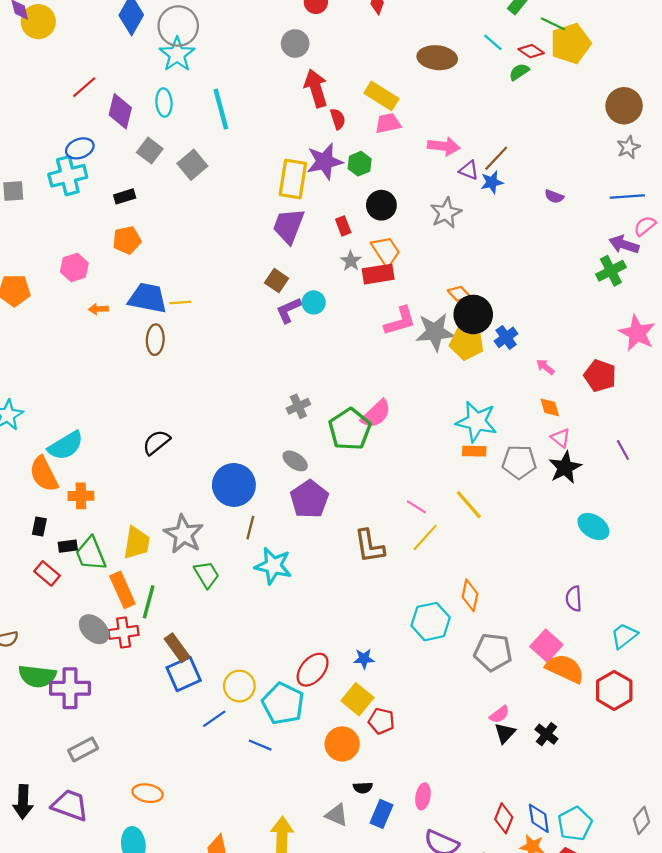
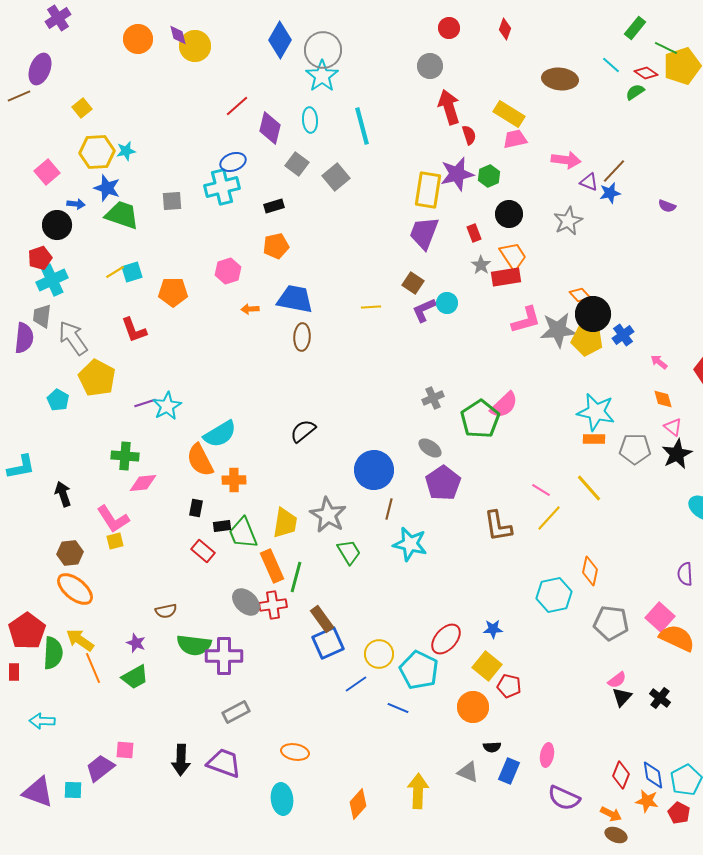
yellow line: (180, 302) -> (371, 307), moved

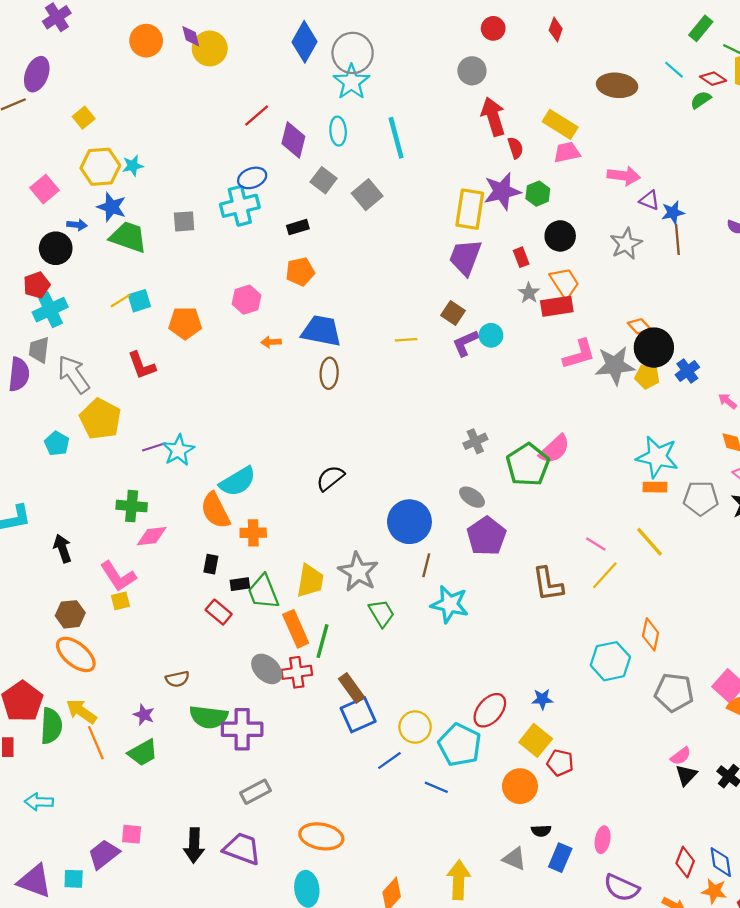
brown line: (614, 171) -> (677, 239), moved, turned -48
yellow pentagon: (587, 340) -> (647, 377), size x0.7
orange ellipse: (295, 752) -> (321, 836), size x1.4

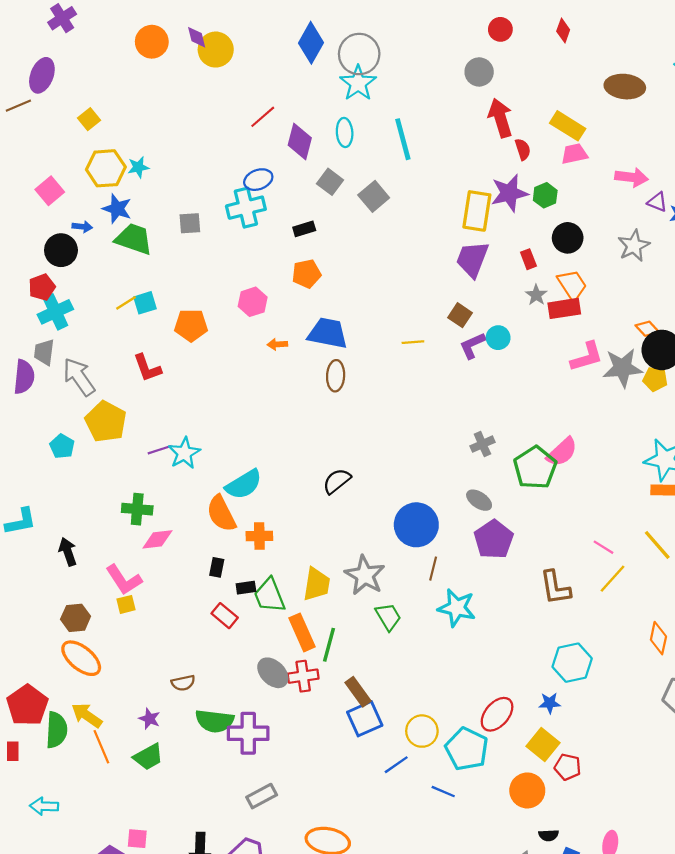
cyan hexagon: (610, 661) -> (572, 663), moved

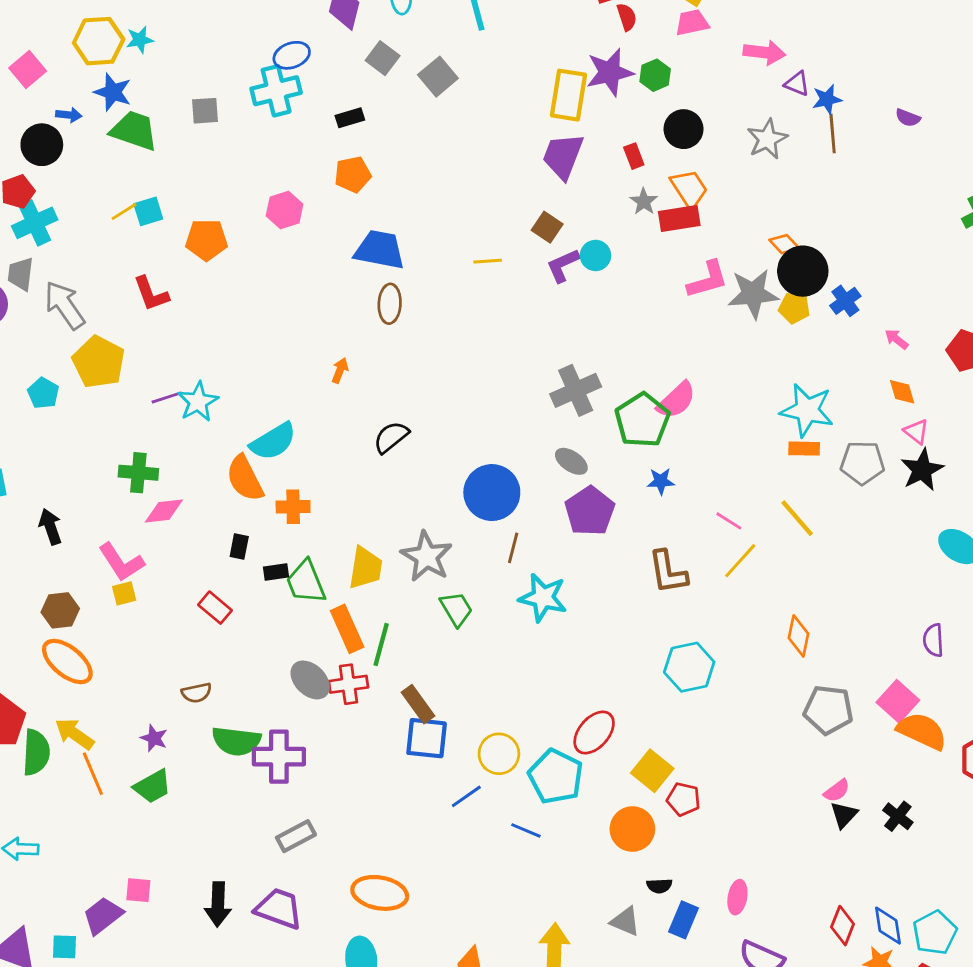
orange arrow: (277, 344) -> (340, 370), moved, turned 114
gray cross: (482, 444) -> (576, 390), size x1.6
red rectangle: (225, 616) -> (215, 608), moved
blue star: (550, 703) -> (661, 481), moved
blue square: (365, 719) -> (427, 738), turned 30

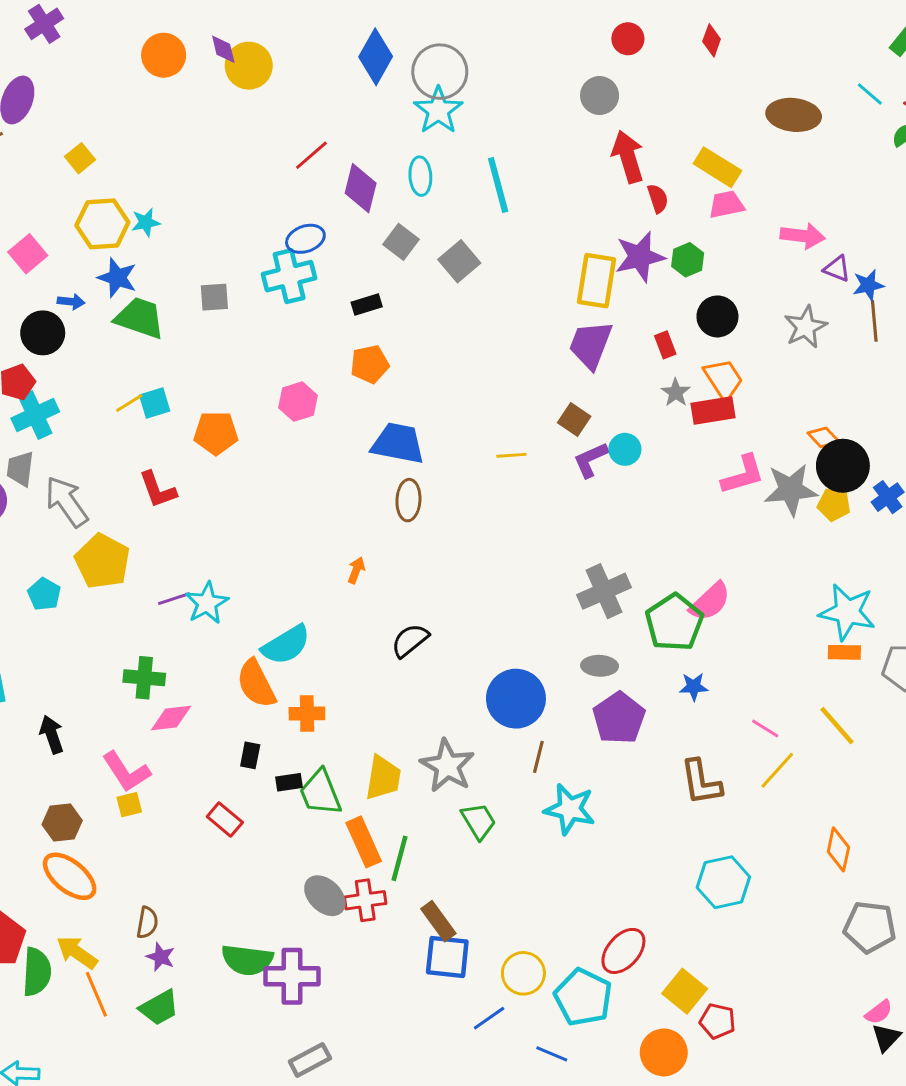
gray ellipse: (571, 461) -> (600, 666), turned -32
brown semicircle: (197, 693) -> (147, 923), moved, turned -68

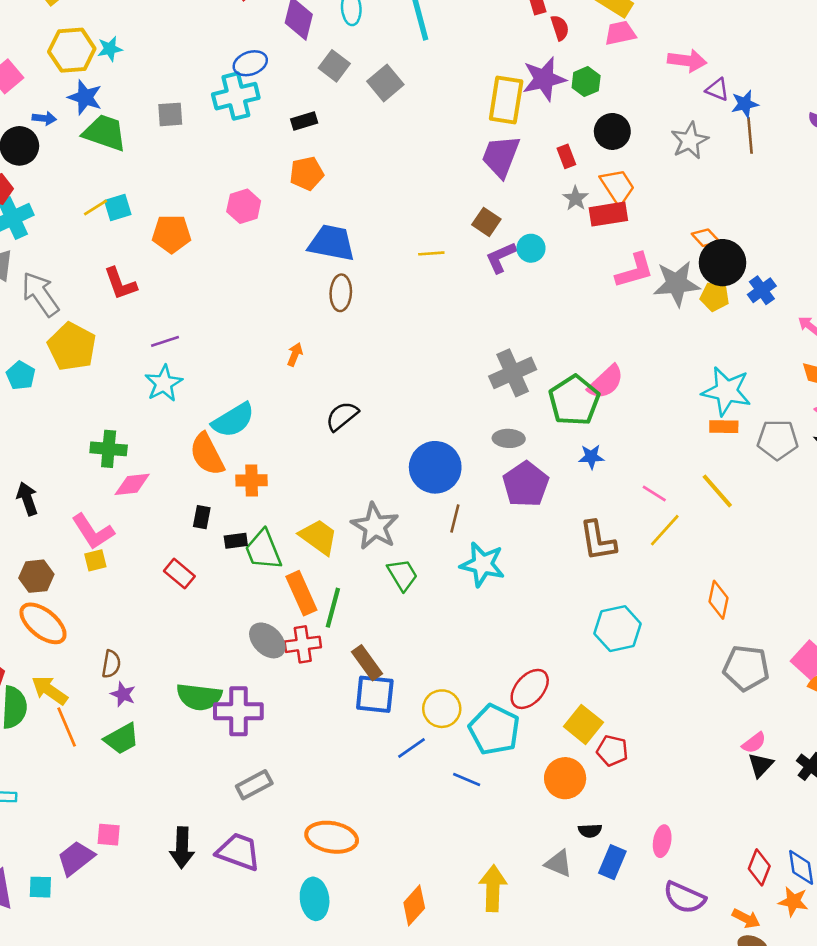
purple line: (174, 599) -> (165, 341), moved
yellow trapezoid: (383, 778) -> (318, 537), turned -63

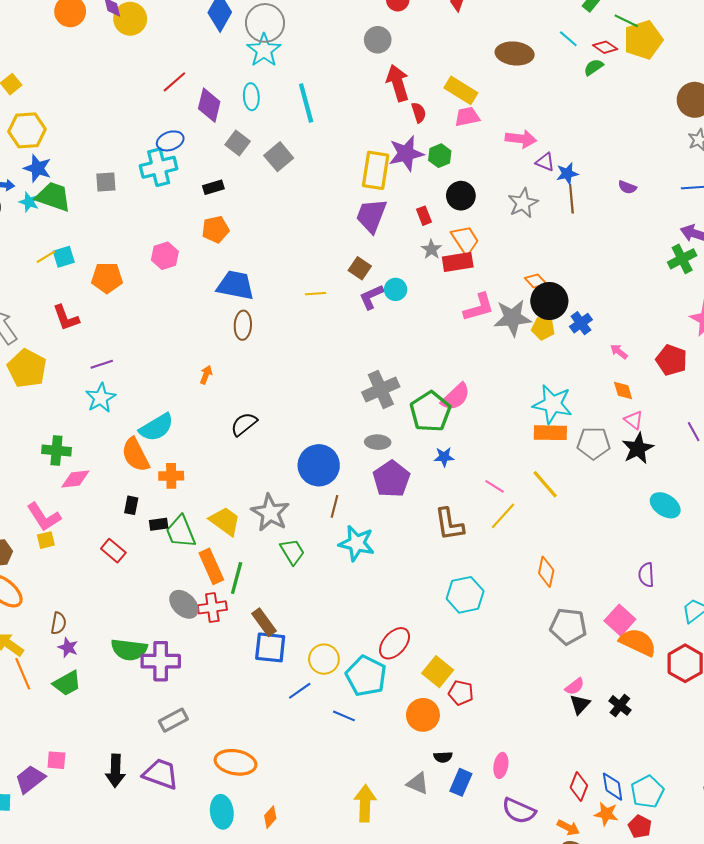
cyan star: (110, 49) -> (29, 202), moved, turned 30
orange rectangle: (724, 427) -> (550, 433), size x1.4
orange diamond: (414, 905) -> (270, 817), moved, size x0.7

